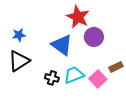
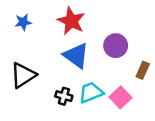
red star: (78, 17) -> (71, 21), moved
blue star: (19, 35) -> (23, 22), moved
brown rectangle: (116, 67) -> (143, 70), moved, turned -40

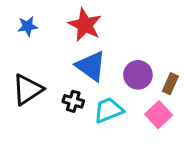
purple circle: (116, 46) -> (138, 75), moved
black cross: (64, 96) -> (73, 101), moved
pink square: (121, 97) -> (159, 115), moved

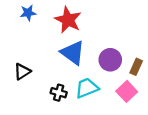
blue star: (28, 26) -> (28, 13), moved
black triangle: (28, 90) -> (22, 72), size x0.7
black cross: (73, 101) -> (59, 93), moved

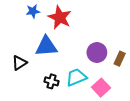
blue star: (28, 13) -> (33, 11), moved
blue triangle: (73, 53) -> (46, 46), moved, turned -40
pink square: (127, 91) -> (101, 88), moved

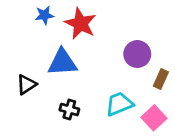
purple circle: (97, 52) -> (137, 54), moved
cyan trapezoid: (76, 77) -> (119, 104), moved
pink square: (101, 88) -> (154, 118), moved

